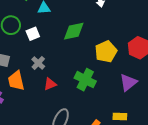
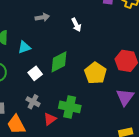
white square: (33, 34) -> (35, 73), moved
green cross: (85, 80) -> (70, 107), moved

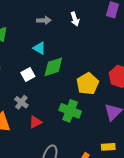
white arrow: (76, 25) -> (75, 19), moved
cyan triangle: (24, 47) -> (39, 48), moved, turned 40
green cross: (70, 107) -> (70, 111), moved

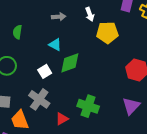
yellow pentagon: (88, 84) -> (107, 33), moved, turned 30
gray cross: (21, 102) -> (39, 99), size x1.5
red triangle: (35, 122) -> (62, 119), moved

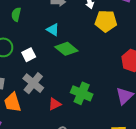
green diamond: (70, 63) -> (66, 49), turned 55
white square: (45, 71) -> (29, 55), moved

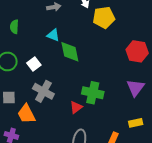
green diamond: (66, 49) -> (70, 52), turned 50
red triangle: (55, 104) -> (76, 107), moved

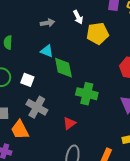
white square: (34, 64) -> (27, 80), turned -32
green cross: (93, 93) -> (87, 94), moved

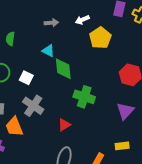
white arrow: (78, 17) -> (82, 20), turned 88
yellow pentagon: (98, 33) -> (100, 38), turned -30

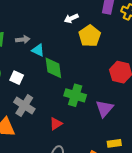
gray arrow: (51, 23) -> (23, 40), moved
purple triangle: (125, 111) -> (104, 109), moved

